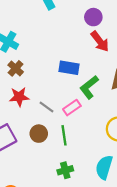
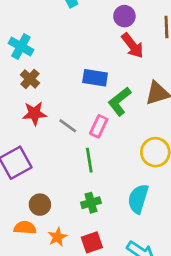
pink rectangle: (72, 108) -> (99, 126), turned -30
brown circle: (39, 134) -> (40, 205), moved

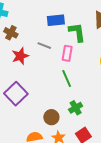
green L-shape: (120, 101) -> (77, 32), turned 135
gray line: (68, 126) -> (44, 46), moved
brown circle: (40, 205) -> (51, 117), moved

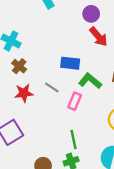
green L-shape: (77, 32) -> (90, 81), turned -55
green line: (67, 78) -> (74, 139), moved

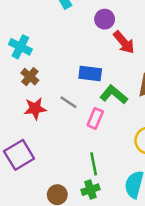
purple circle: (91, 14) -> (105, 19), moved

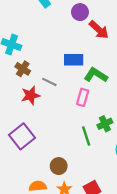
gray line: (68, 102) -> (49, 82), moved
green cross: (90, 190) -> (105, 124), moved

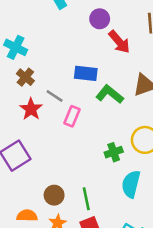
red star: (31, 95) -> (31, 109), turned -30
pink rectangle: (83, 97) -> (72, 116), moved
green line: (86, 136) -> (86, 199), moved

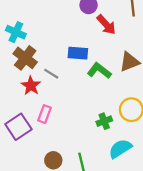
brown cross: (25, 77) -> (25, 58), size x1.5
pink rectangle: (72, 116) -> (45, 114), moved
cyan semicircle: (131, 184) -> (120, 149), turned 45

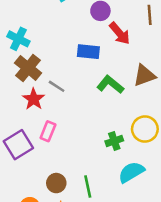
blue rectangle: (78, 53) -> (88, 52), moved

